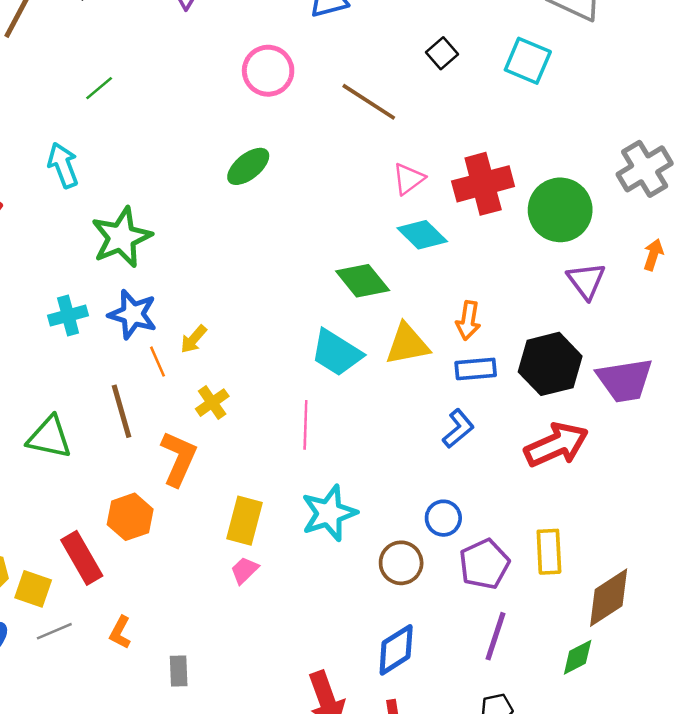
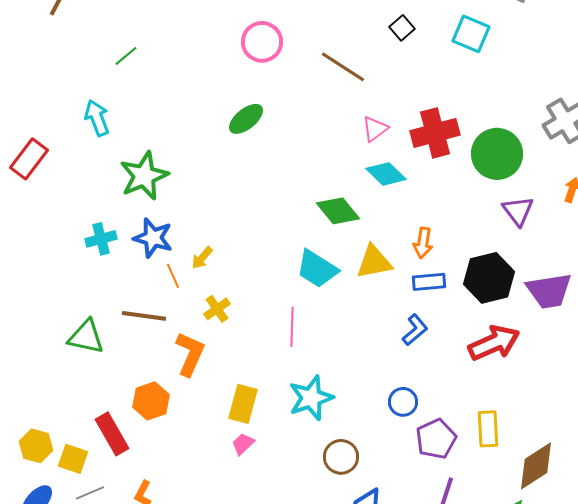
brown line: (121, 411) -> (144, 316), turned -66
brown circle: (401, 563) -> (341, 457), moved

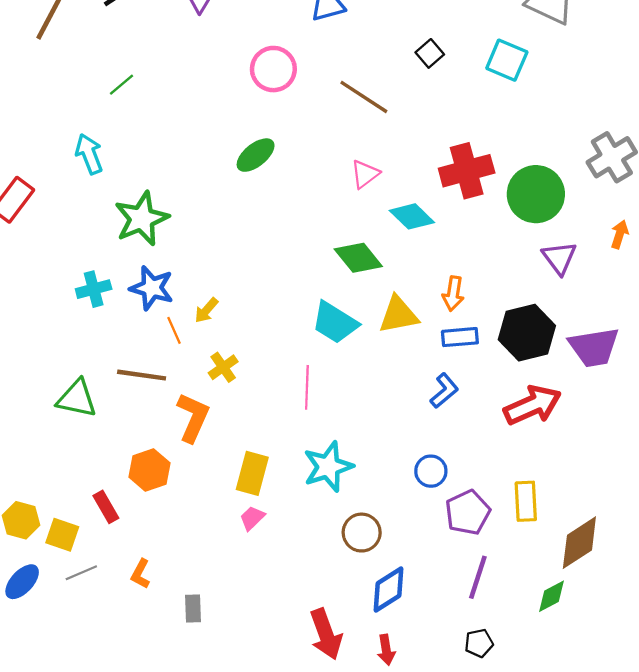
pink triangle: (375, 129) -> (365, 174), moved
red rectangle: (112, 434) -> (106, 507), size x0.7

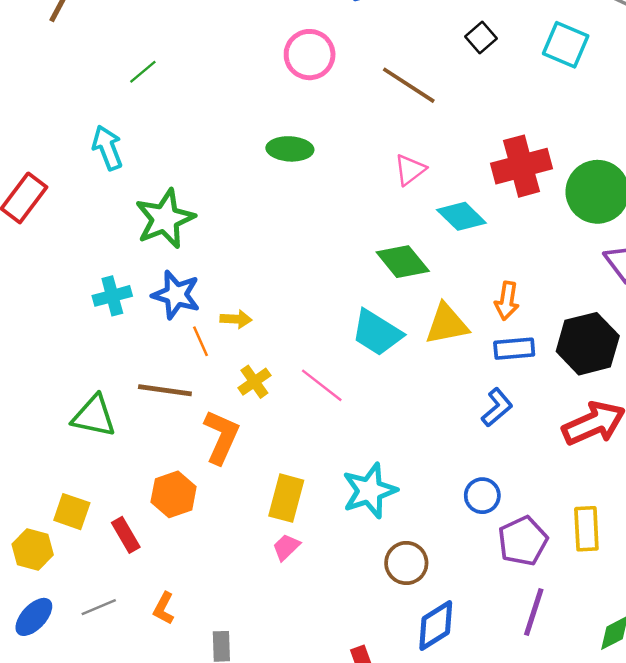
green ellipse: (256, 155) -> (290, 149), turned 42
yellow arrow: (206, 310) -> (236, 319), turned -128
pink line: (307, 387) -> (322, 385), moved, turned -54
yellow square: (62, 535) -> (72, 512), moved

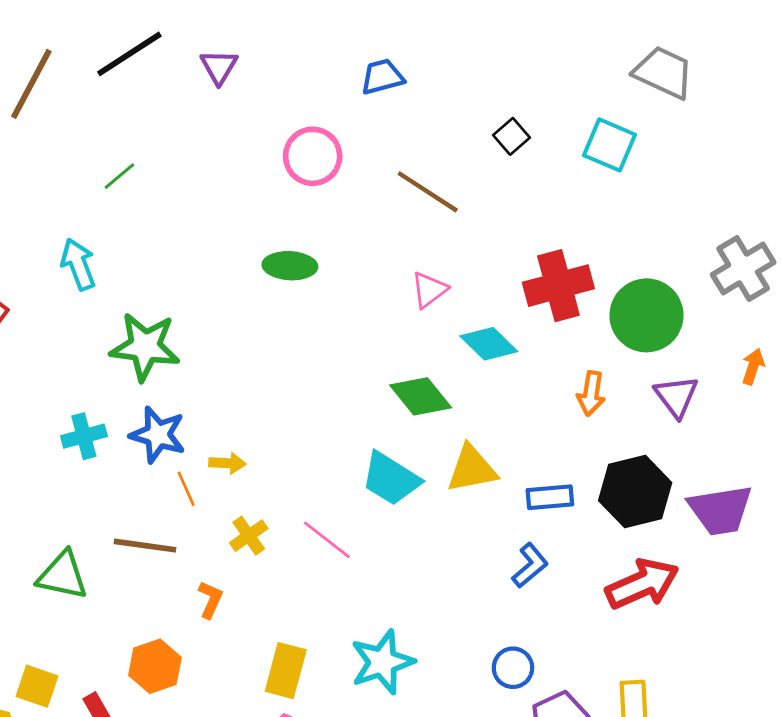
green star: (165, 219) -> (145, 347), turned 30
orange arrow: (507, 301) -> (591, 394), moved
orange L-shape: (221, 437) -> (210, 600), size x0.6

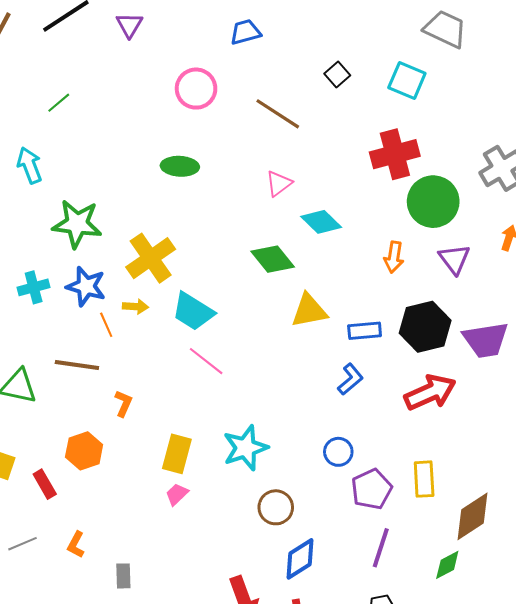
red cross: (558, 286) -> (395, 154), moved
cyan trapezoid: (391, 479) -> (193, 312), moved
yellow cross: (249, 536) -> (151, 258), moved, size x1.8

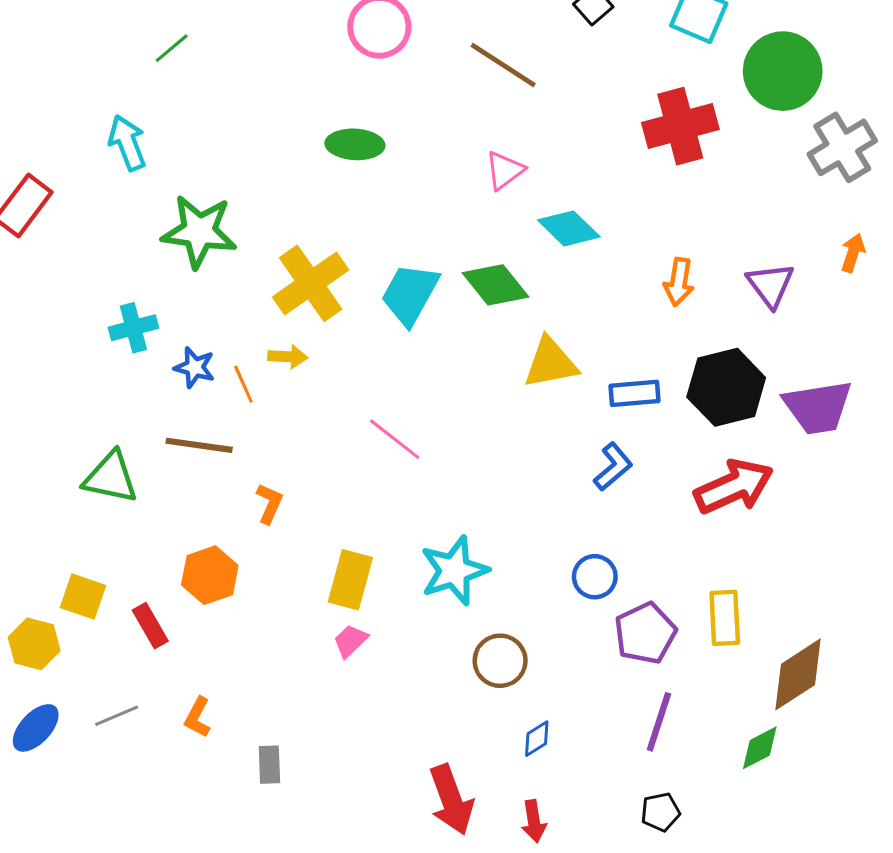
green circle: (433, 202) -> (783, 71), moved
blue star: (86, 286) -> (195, 367), moved, size x0.7
cyan trapezoid: (193, 312) -> (410, 294), moved, turned 87
blue diamond: (300, 559) -> (537, 739), size x0.6

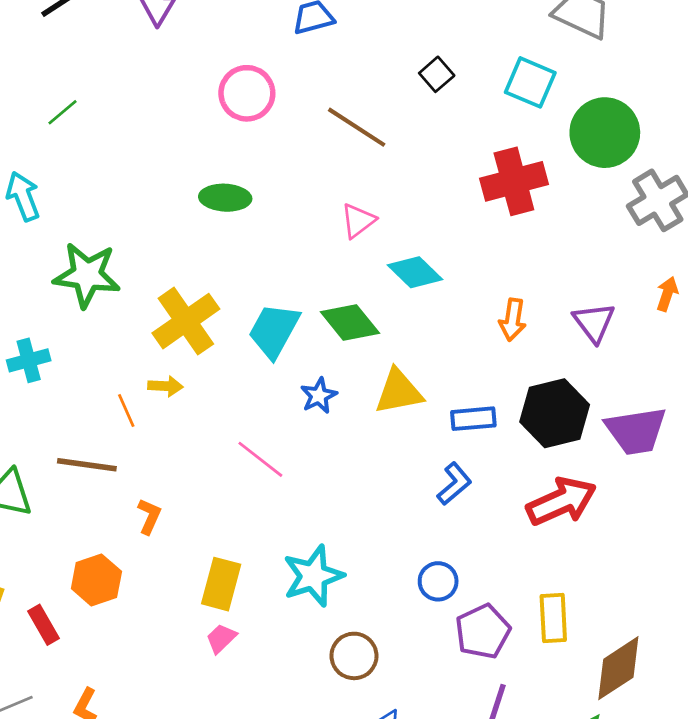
blue star: (195, 367) -> (319, 396), moved, turned 30

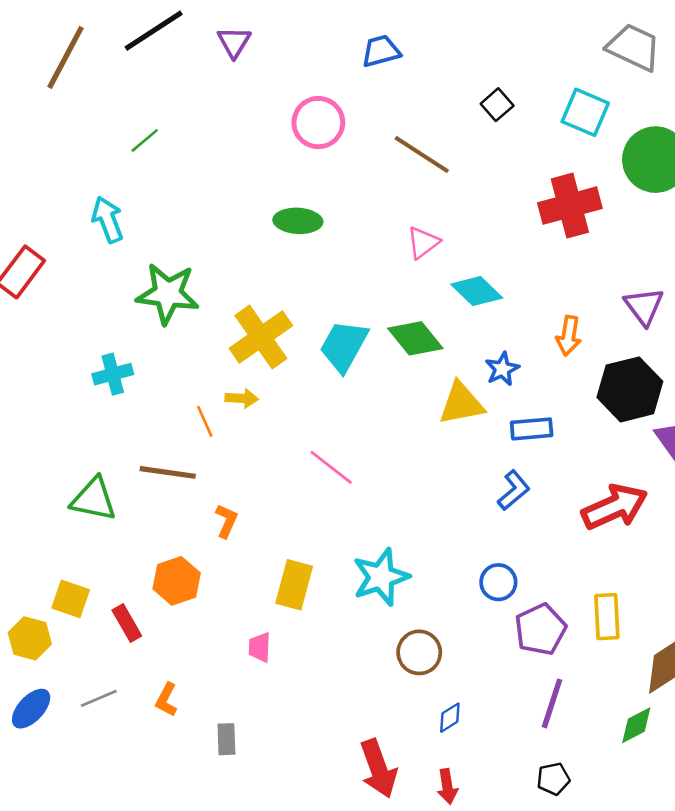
purple triangle: (594, 322) -> (644, 306), moved
blue star: (319, 396) -> (502, 369), moved
black hexagon: (555, 413) -> (630, 389), moved
pink trapezoid: (221, 638) -> (260, 647), moved, turned -44

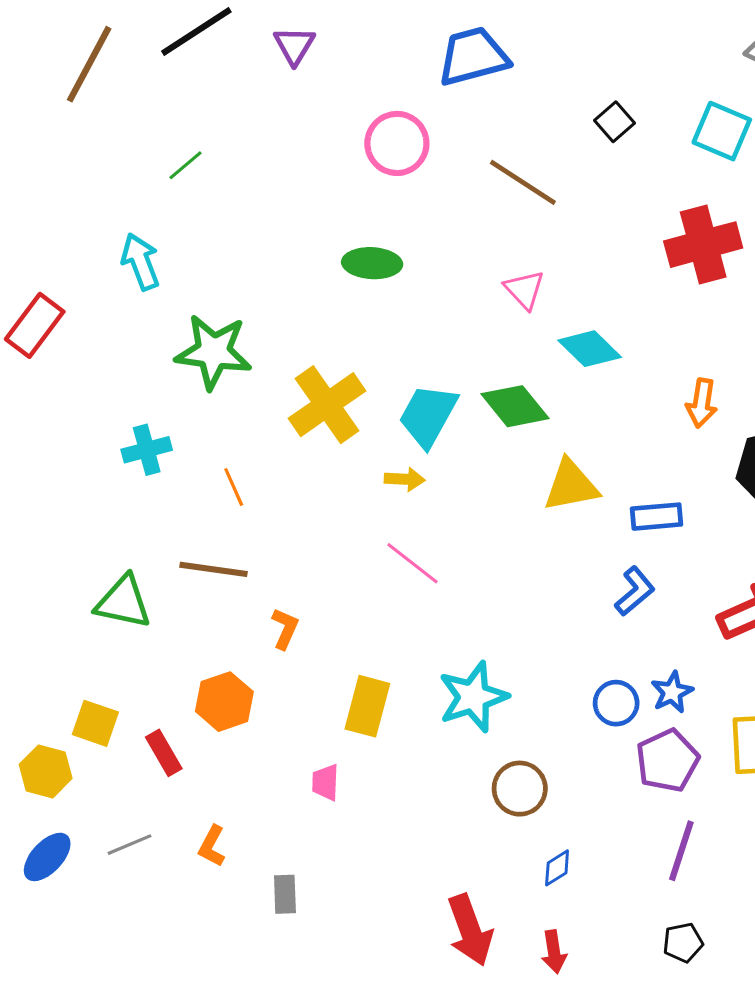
blue trapezoid: (381, 51) -> (473, 56), size x1.5
pink triangle: (423, 243) -> (524, 290), turned -36
blue star: (502, 369) -> (672, 692), moved
yellow arrow: (242, 398) -> (405, 479), moved
orange line: (205, 421) -> (234, 487), moved

